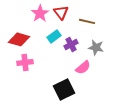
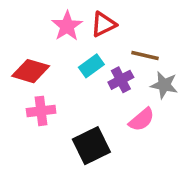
red triangle: (61, 12) -> (103, 24), turned 42
brown line: (87, 21) -> (145, 55), moved
black square: (64, 89) -> (91, 146), moved

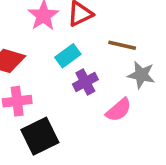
purple cross: (121, 80) -> (85, 82), moved
black square: (91, 146) -> (40, 136), moved

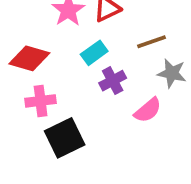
brown line: (122, 45) -> (151, 42), turned -32

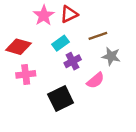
black square: (65, 138) -> (61, 98), moved

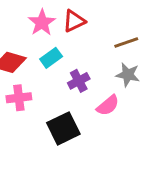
brown line: (98, 36) -> (126, 42), moved
cyan rectangle: (61, 43) -> (51, 58), moved

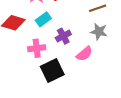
pink cross: (19, 98) -> (37, 48), moved

